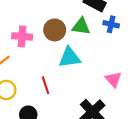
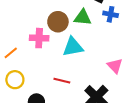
pink cross: (22, 36) -> (39, 38), moved
red line: (46, 85) -> (62, 81), moved, turned -56

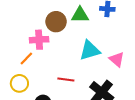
cyan triangle: (73, 47) -> (90, 50), moved
orange line: (11, 53) -> (26, 59), moved

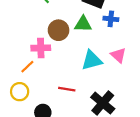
pink triangle: (117, 59) -> (118, 55), moved

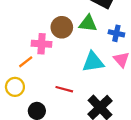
blue cross: (111, 19) -> (116, 33), moved

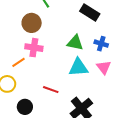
green triangle: (88, 23) -> (75, 43), moved
brown circle: (62, 27) -> (32, 23), moved

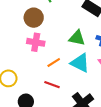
orange line: (18, 62) -> (54, 63), moved
cyan triangle: (78, 67) -> (80, 63), turned 30

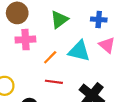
green triangle: (77, 38) -> (59, 20), moved, turned -36

